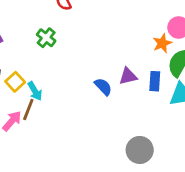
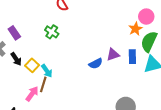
blue semicircle: (103, 87) -> (96, 64), turned 112

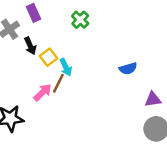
purple triangle: (113, 55) -> (153, 99), moved

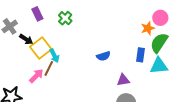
purple rectangle: (34, 13) -> (37, 14), moved
black arrow: (30, 46) -> (26, 39), turned -32
yellow square: (49, 57) -> (41, 48), size x1.5

